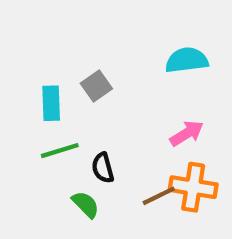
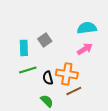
pink arrow: (187, 133) -> (85, 49), moved
orange cross: (193, 187) -> (67, 74), moved
green semicircle: (86, 204) -> (47, 101), moved

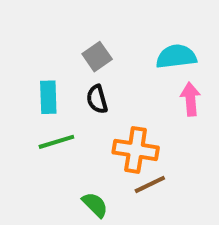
gray square: (45, 40) -> (97, 57), moved
pink arrow: (85, 49) -> (190, 99), moved, turned -63
black semicircle: (48, 78) -> (97, 99), moved

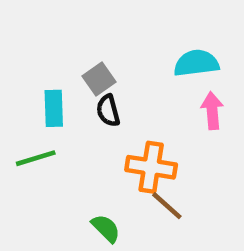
gray square: (97, 57) -> (99, 79), moved
green line: (56, 142) -> (36, 158), moved
brown line: (150, 184) -> (167, 206), turned 68

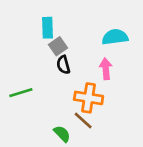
cyan rectangle: (54, 108) -> (47, 28), moved
pink arrow: (212, 111) -> (106, 69), moved
brown line: (167, 206) -> (83, 120), moved

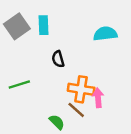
gray square: (58, 46) -> (17, 26), moved, size x1.5
pink arrow: (106, 69) -> (98, 98), moved

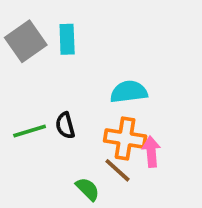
cyan semicircle: (105, 34) -> (129, 92), moved
black semicircle: (58, 59) -> (65, 125), moved

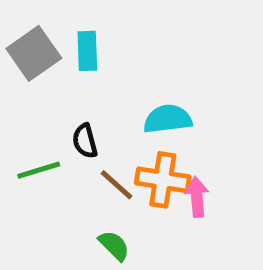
black semicircle: (65, 125) -> (85, 141), moved
brown line: (118, 170) -> (117, 185), moved

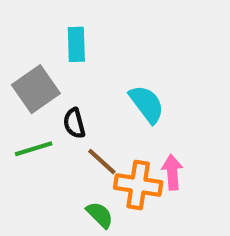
gray square: (34, 53) -> (36, 89), moved
cyan semicircle: (168, 119) -> (147, 104), turned 60
orange cross: (163, 180) -> (138, 185), moved

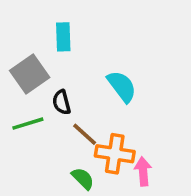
pink arrow: (172, 172) -> (143, 171), moved

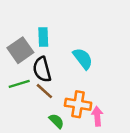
cyan rectangle: (63, 37) -> (43, 37), moved
black semicircle: (62, 102) -> (42, 69), size x1.5
brown line: (85, 134) -> (44, 91), moved

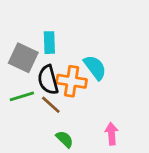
gray square: (20, 50) -> (23, 58), turned -30
orange cross: (78, 104) -> (72, 81), moved

